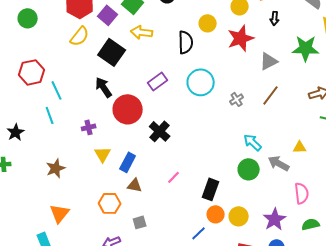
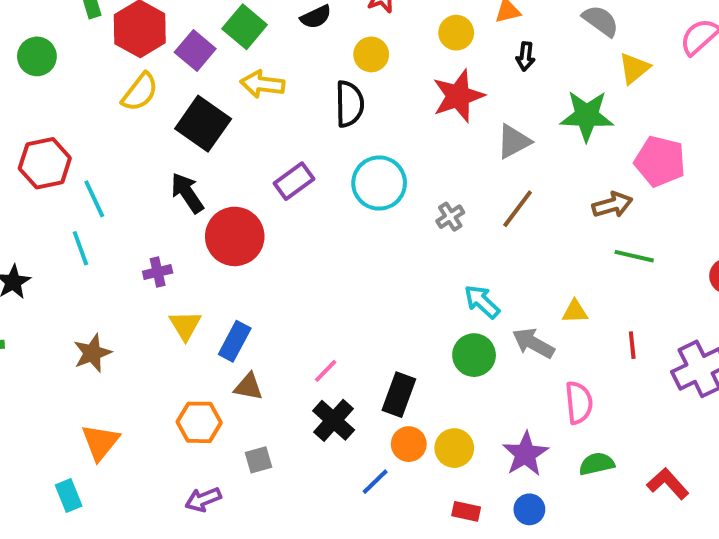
yellow circle: (208, 23) -> (371, 54), moved
black cross: (160, 131) -> (334, 420), moved

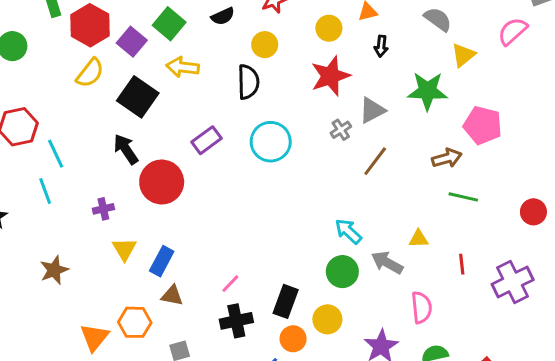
gray cross: (450, 217) -> (341, 130), moved
black cross: (334, 420) -> (236, 321), turned 36
orange triangle: (100, 442) -> (94, 337), moved
yellow circle: (454, 448) -> (327, 319), moved

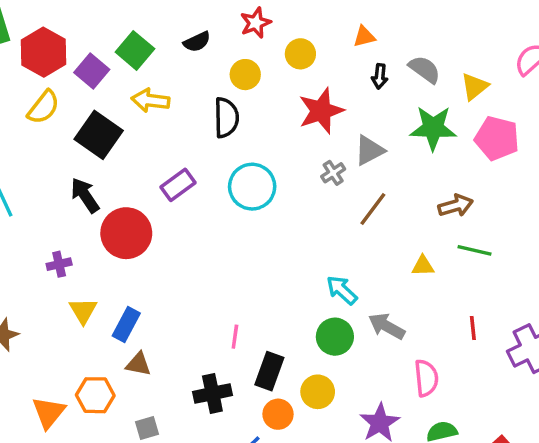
gray semicircle: (438, 19) -> (425, 69), moved
yellow circle: (329, 28) -> (300, 54), moved
pink pentagon: (483, 125) -> (497, 138), moved
yellow triangle: (418, 239) -> (423, 266), moved
pink line: (230, 284) -> (235, 337), moved, turned -36

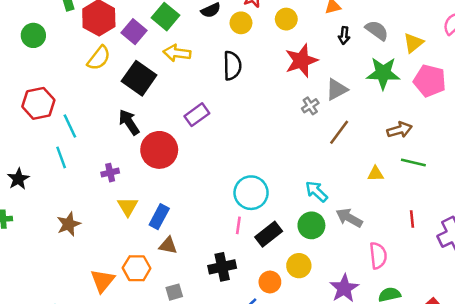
yellow circle: (245, 75) -> (241, 23), moved
cyan circle: (252, 187) -> (251, 193), moved
black rectangle: (269, 371) -> (269, 234), moved, turned 32

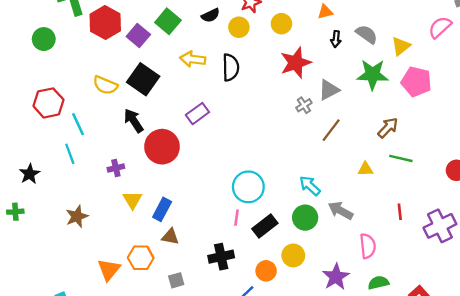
yellow arrow: (177, 53) -> (193, 59), moved
yellow semicircle: (99, 58) -> (105, 85), moved, turned 75
brown arrow: (399, 130) -> (388, 128), turned -30

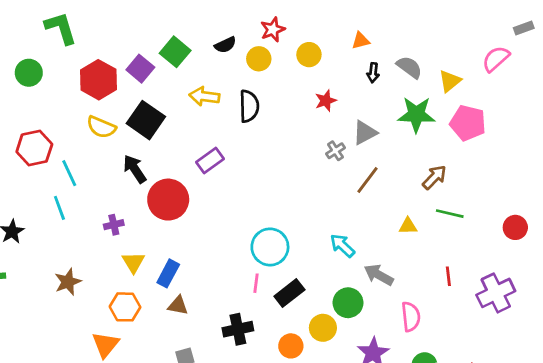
red hexagon: (105, 22) -> (98, 80), moved
red star: (296, 63) -> (326, 101), size x0.6
green circle: (305, 218) -> (348, 303), moved
orange hexagon: (141, 258) -> (125, 307), moved

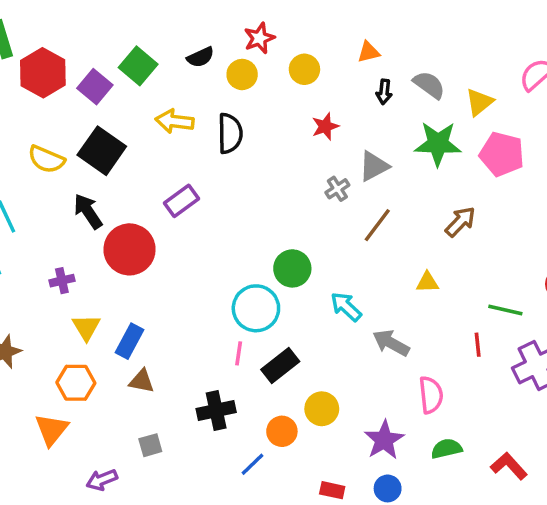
red hexagon: (98, 80) -> (43, 73), moved
green line: (450, 214) -> (505, 310), moved
green circle: (348, 303) -> (292, 268), moved

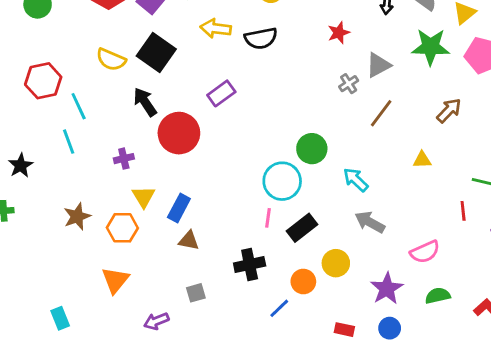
black semicircle: (230, 133) -> (261, 38), turned 80
gray arrow: (391, 343) -> (370, 222), moved
orange hexagon: (76, 383) -> (122, 228), moved
pink semicircle: (431, 395) -> (425, 252), turned 72

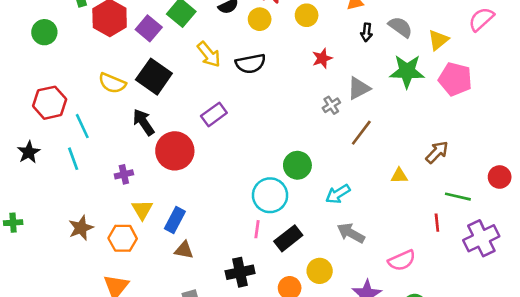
yellow arrow: (216, 28) -> (209, 54), turned -136
brown arrow: (449, 110) -> (437, 152), moved
black star: (21, 166) -> (29, 152), moved
cyan arrow: (356, 180) -> (338, 194), turned -75

